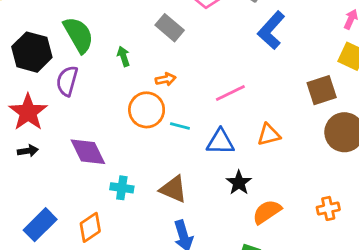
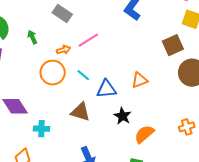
pink line: (230, 93) -> (88, 40), moved
cyan line: (180, 126) -> (83, 75), moved, turned 32
brown triangle: (173, 189) -> (80, 112), moved

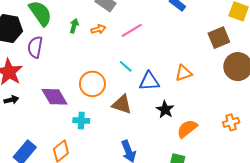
green arrow: (32, 37) -> (74, 26), turned 40
orange arrow: (63, 50) -> (98, 29), moved
orange circle: (53, 73) -> (92, 84), moved

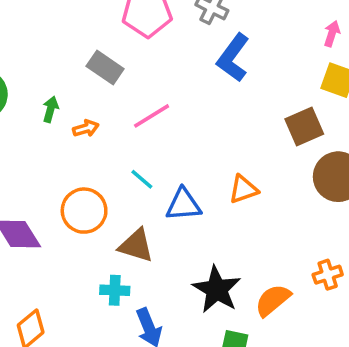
orange arrow: (98, 29) -> (86, 128), moved
black star: (165, 110) -> (217, 289), moved, size x1.5
cyan cross: (81, 121) -> (115, 290), moved
orange semicircle: (187, 129) -> (273, 300), moved

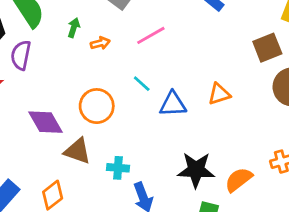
brown triangle: (136, 246) -> (77, 151), moved
black star: (217, 289) -> (196, 170), turned -30

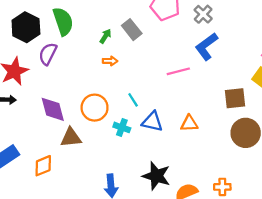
green arrow: (74, 28) -> (105, 36), moved
pink line: (151, 35) -> (178, 71), moved
brown triangle: (77, 151) -> (71, 138), turned -40
cyan cross: (118, 168) -> (122, 127), moved

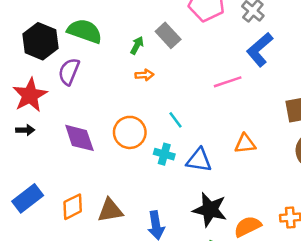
green semicircle: (63, 21) -> (85, 31), turned -48
blue triangle: (152, 122) -> (199, 160), moved
brown triangle: (71, 138) -> (110, 210), moved

